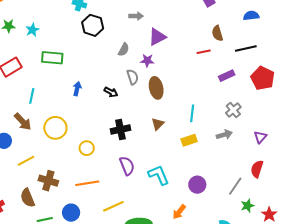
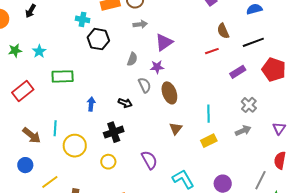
cyan line: (32, 96) -> (55, 128), moved
brown arrow: (23, 122) -> (32, 135), moved
black cross: (120, 129) -> (114, 132), moved
purple semicircle: (127, 166) -> (149, 160), moved

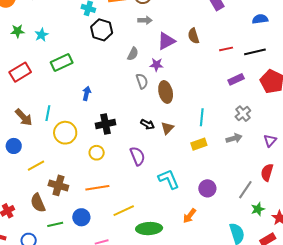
brown semicircle: (223, 31) -> (193, 36), moved
red line: (212, 51) -> (226, 49), moved
green rectangle: (63, 76) -> (62, 63), turned -30
black arrow: (125, 103) -> (148, 124), moved

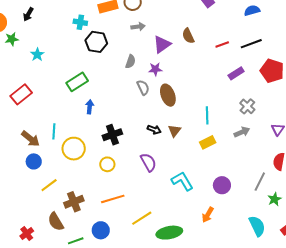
green star: (18, 31) -> (12, 39), moved
green rectangle: (62, 63) -> (77, 82), moved
blue circle: (14, 146) -> (34, 161), moved
brown cross: (58, 185) -> (74, 202), turned -30

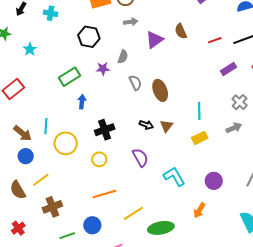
cyan cross: (80, 22) -> (51, 13), moved
purple star: (155, 69) -> (103, 69), moved
brown cross: (74, 202) -> (52, 207), moved
brown semicircle: (56, 222) -> (18, 190), moved

